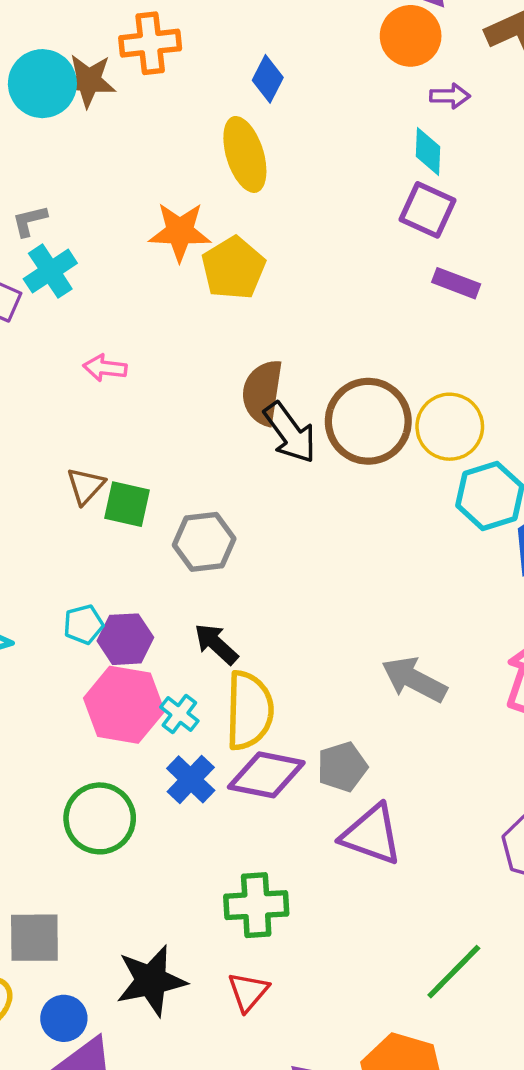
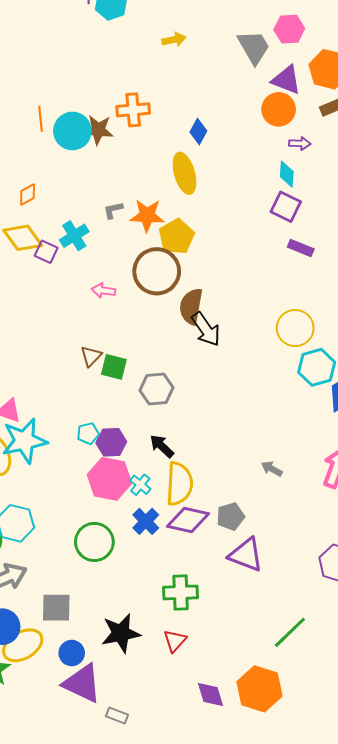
gray L-shape: (30, 221) -> (113, 210), moved
brown circle: (368, 421) -> (157, 271), moved
gray arrow: (414, 680) -> (272, 469), size x0.6

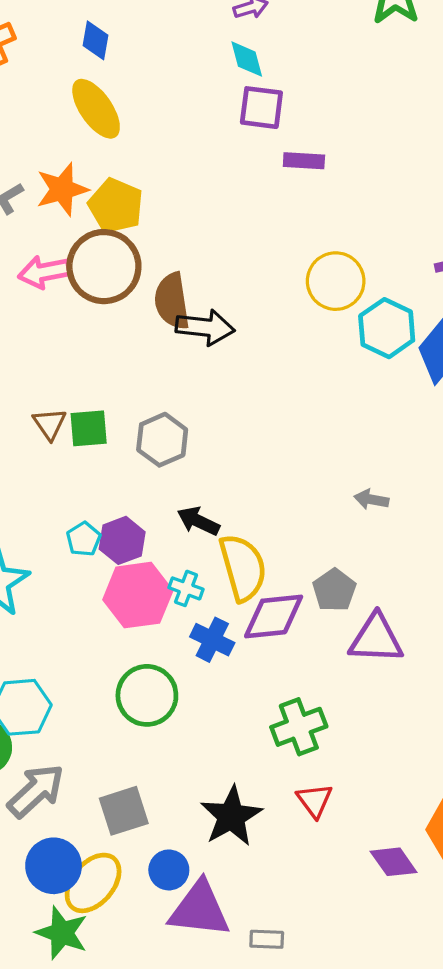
pink arrow: (103, 291) -> (44, 272), moved, size x1.4
black arrow: (206, 329) -> (205, 327), turned -30

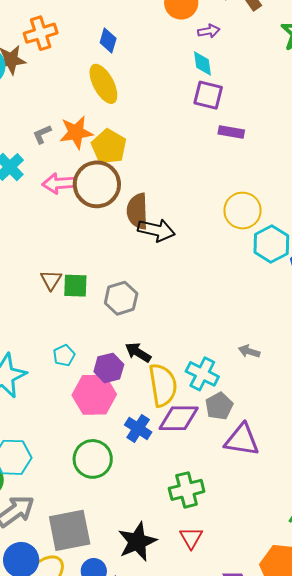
purple hexagon: (122, 540) -> (109, 368), moved
cyan cross: (186, 588) -> (202, 374), moved, size x1.5
gray square: (124, 811) -> (70, 530), size x1.4

